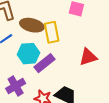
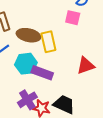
purple rectangle: (45, 63) -> (42, 73), turned 60
purple cross: (16, 86) -> (27, 100), moved

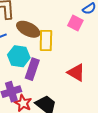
red triangle: (86, 65) -> (76, 72), turned 36
purple rectangle: (42, 73) -> (32, 69), turned 75

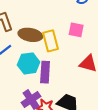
pink square: (75, 23) -> (76, 30), moved

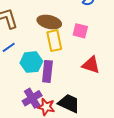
brown ellipse: (30, 35) -> (49, 22), moved

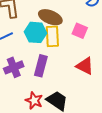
cyan hexagon: (31, 62) -> (36, 32), moved
purple cross: (32, 98) -> (14, 67), moved

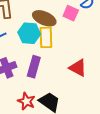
pink square: (80, 31) -> (71, 13), moved

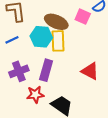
red star: (26, 101) -> (35, 95), moved, turned -30

